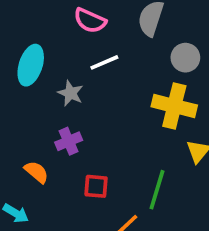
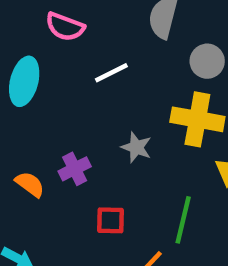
pink semicircle: (90, 20) -> (65, 27), moved
gray star: (70, 93) -> (136, 147), moved
orange semicircle: (36, 172) -> (30, 184), moved

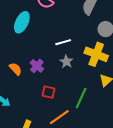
white line: (111, 73) -> (63, 42), moved
purple cross: (75, 169) -> (37, 66), turned -32

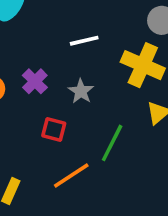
gray star: (66, 62) -> (81, 91), moved

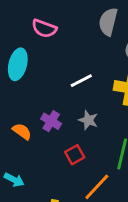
red square: (54, 129) -> (75, 155), turned -30

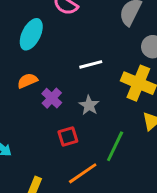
orange semicircle: (22, 131) -> (27, 81), moved, turned -72

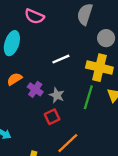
gray star: (89, 105) -> (57, 95), moved
green line: (115, 146) -> (88, 97), moved

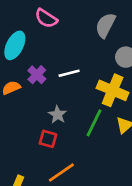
purple cross: (35, 89) -> (37, 75), moved
red square: (52, 117) -> (48, 139), turned 32

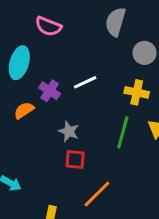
yellow cross: (113, 90) -> (137, 92), size x0.7
gray star: (58, 115) -> (69, 131), moved

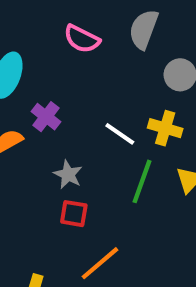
pink semicircle: (48, 26) -> (82, 39), moved
white line: (85, 82) -> (120, 134), moved, turned 55

